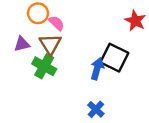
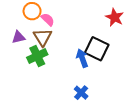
green cross: (44, 66) -> (37, 56), turned 36
blue arrow: (97, 69) -> (82, 58), turned -36

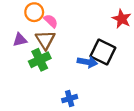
blue arrow: (82, 58) -> (87, 62), turned 120
blue cross: (81, 93) -> (70, 99), moved, turned 32

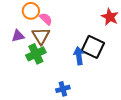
blue arrow: (87, 62) -> (79, 56), turned -108

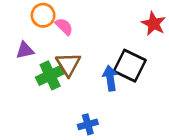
brown triangle: (41, 36) -> (68, 64), moved

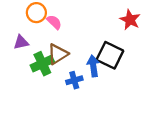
brown triangle: (68, 64) -> (58, 54), turned 30
blue cross: (88, 124) -> (74, 80), moved

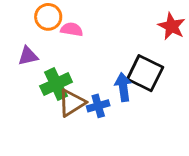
pink semicircle: (54, 22) -> (72, 29), turned -35
brown triangle: (58, 54) -> (72, 103), moved

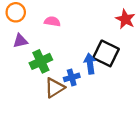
orange circle: (48, 17) -> (16, 12), moved
brown triangle: (72, 103) -> (55, 88), moved

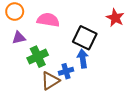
pink semicircle: (52, 21) -> (48, 20), size x1.5
black square: (106, 53) -> (85, 38), moved

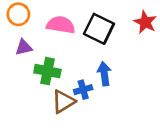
black square: (85, 38) -> (99, 29), moved
green cross: (38, 57) -> (47, 71), turned 36

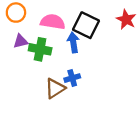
green cross: (47, 71) -> (40, 49), moved
blue arrow: (104, 74) -> (73, 42), moved

